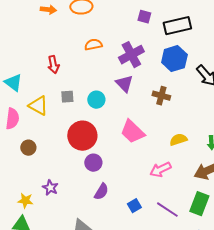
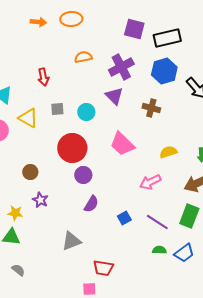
purple square: (144, 17) -> (134, 29), size x1.5
brown circle: (28, 148) -> (30, 172), moved

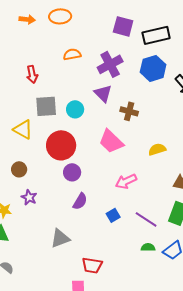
brown cross: (151, 108) -> (129, 111), moved
gray square: (57, 109) -> (46, 106), size x1.6
yellow triangle: (28, 118) -> (23, 129), moved
pink arrow: (150, 182) -> (126, 181), moved

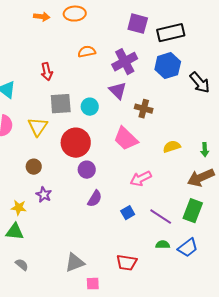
yellow triangle: (23, 129) -> (38, 127), turned 35
gray triangle: (60, 238) -> (75, 263), moved
red trapezoid: (92, 265) -> (127, 263), moved

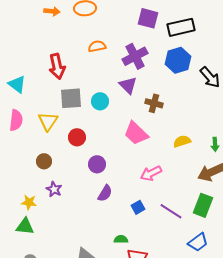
red arrow: (47, 72) -> (57, 66), size x1.4
red circle: (76, 143) -> (77, 137), moved, size x0.6
green semicircle: (163, 245) -> (121, 239), moved

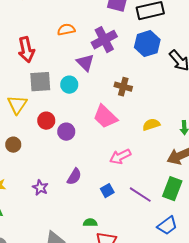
purple triangle: (128, 85) -> (85, 63), moved
purple circle: (97, 164) -> (66, 132), moved
purple star: (54, 189) -> (40, 188), moved

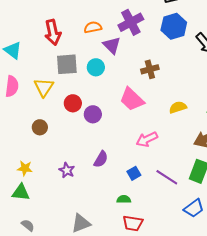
orange semicircle: (66, 30) -> (93, 27), moved
brown cross: (123, 87) -> (150, 69), turned -30
green semicircle: (90, 223) -> (124, 199), moved

